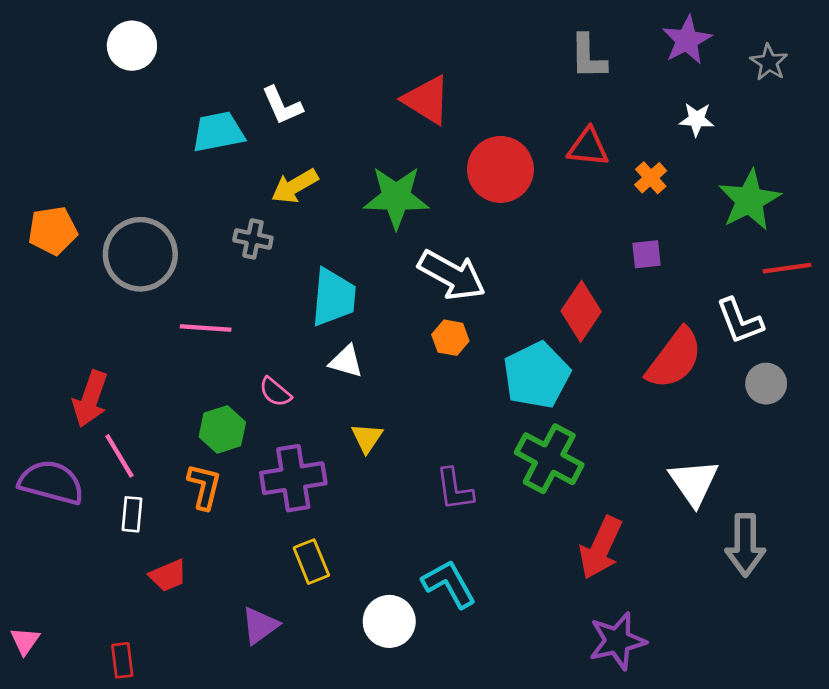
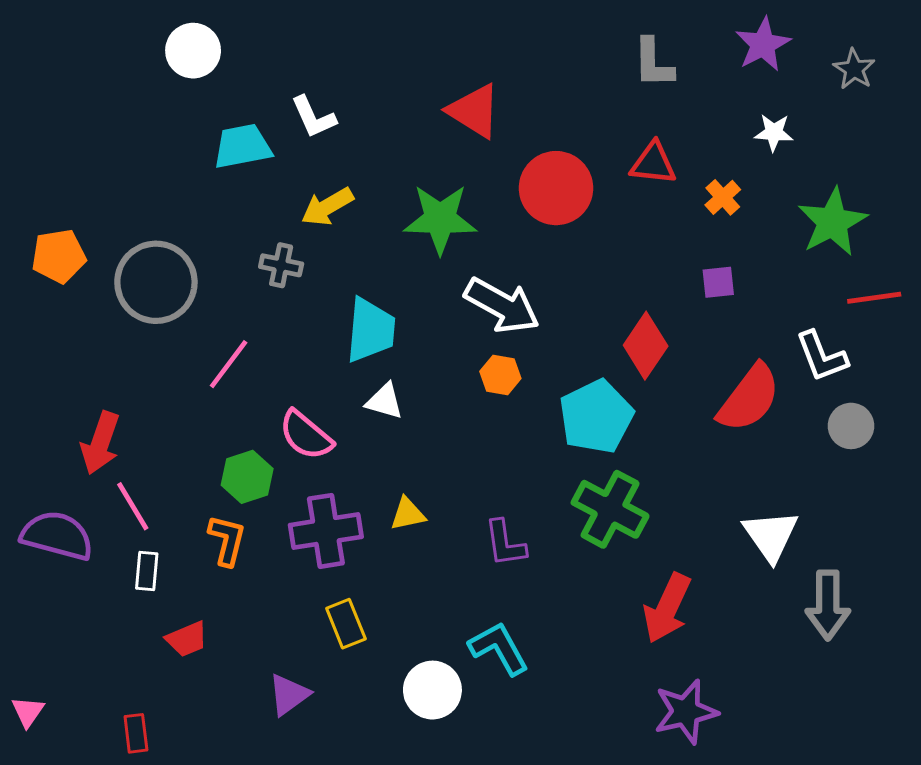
white circle: (132, 46) -> (193, 51), moved
pink line: (206, 328) -> (229, 364), turned -57
pink semicircle: (275, 392) -> (306, 435), size x1.5
yellow triangle: (367, 438) -> (408, 514), moved, turned 44

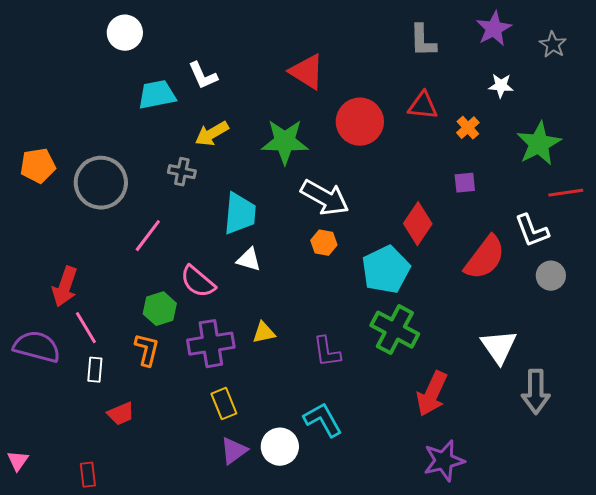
purple triangle: (289, 695) -> (234, 451), moved

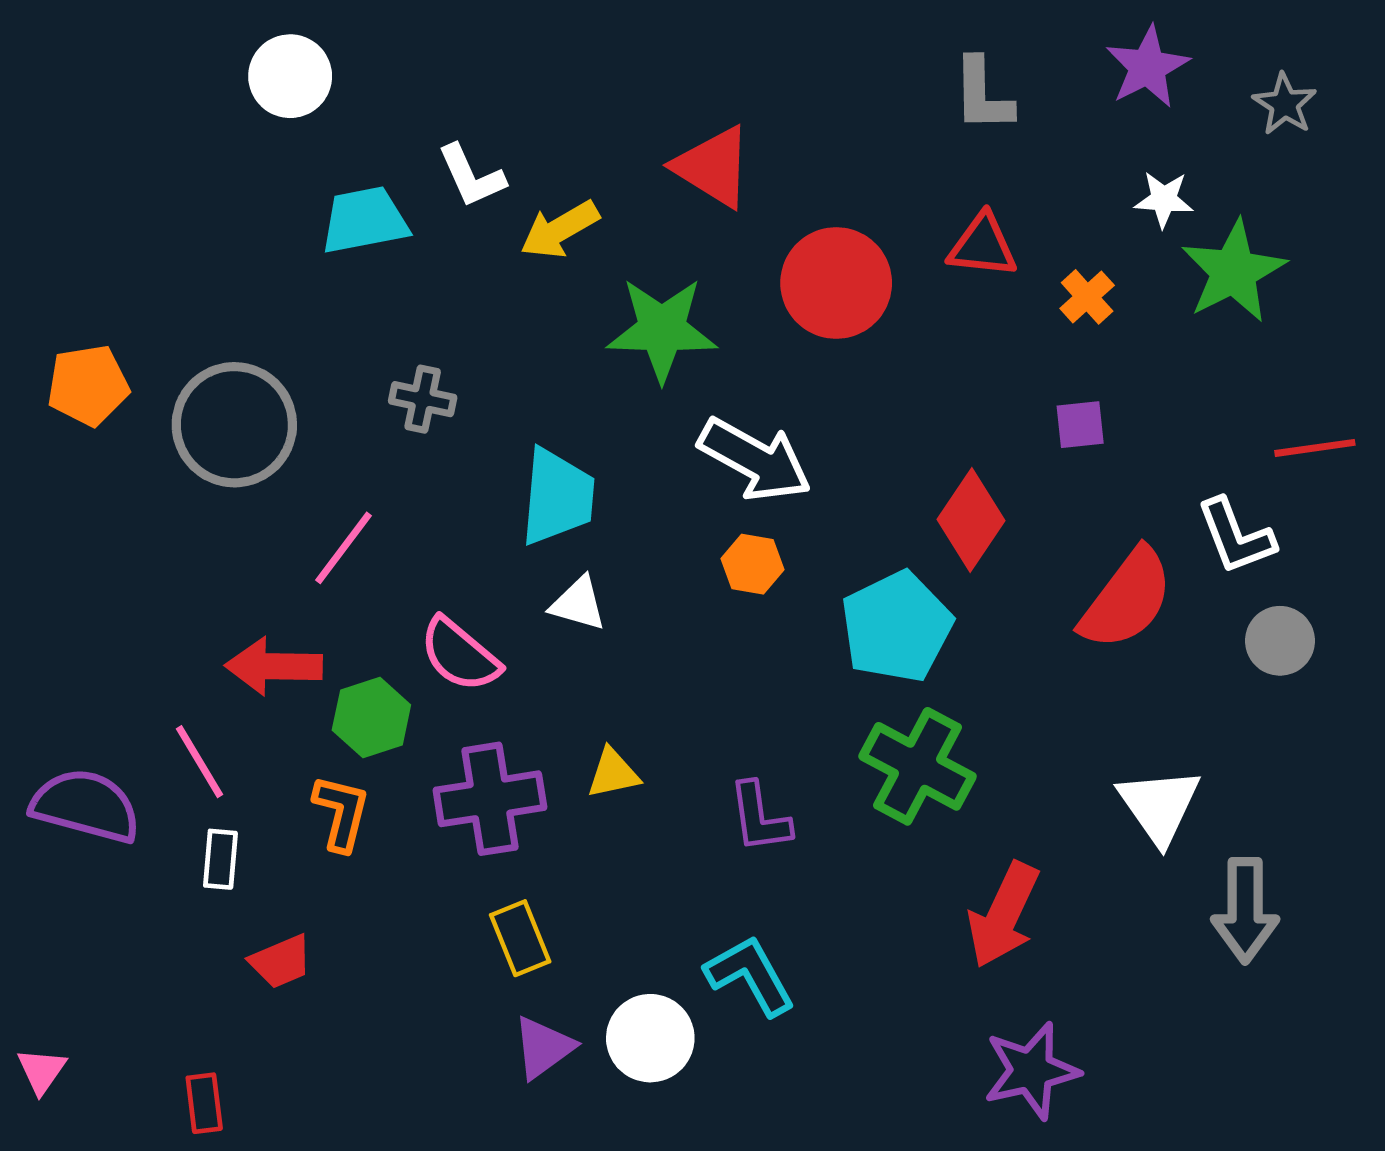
yellow arrow: (212, 134) -> (560, 230), moved
green star: (539, 144) -> (1234, 271), moved
red arrow: (65, 287) -> (274, 666), moved, turned 72

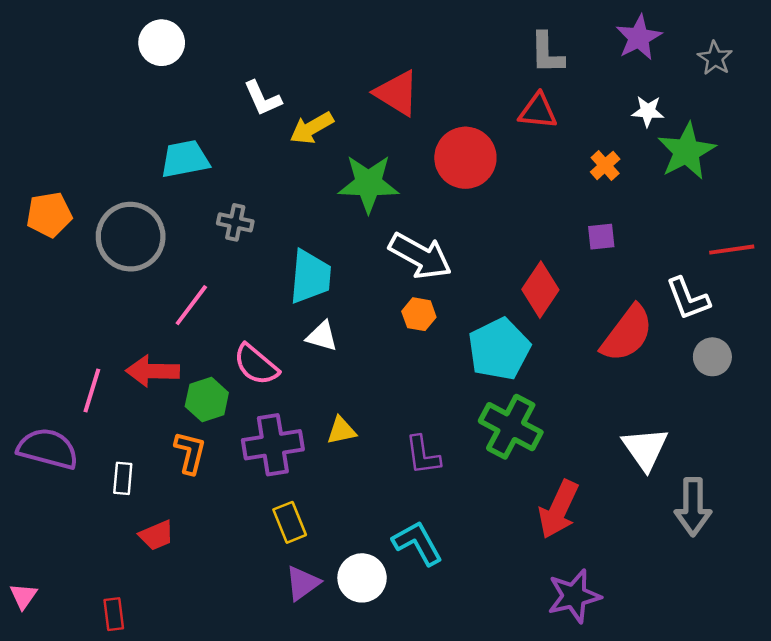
cyan trapezoid: (364, 220) -> (185, 159), moved
red triangle: (983, 246) -> (538, 111), moved
pink line: (200, 762) -> (92, 390), moved, turned 48

